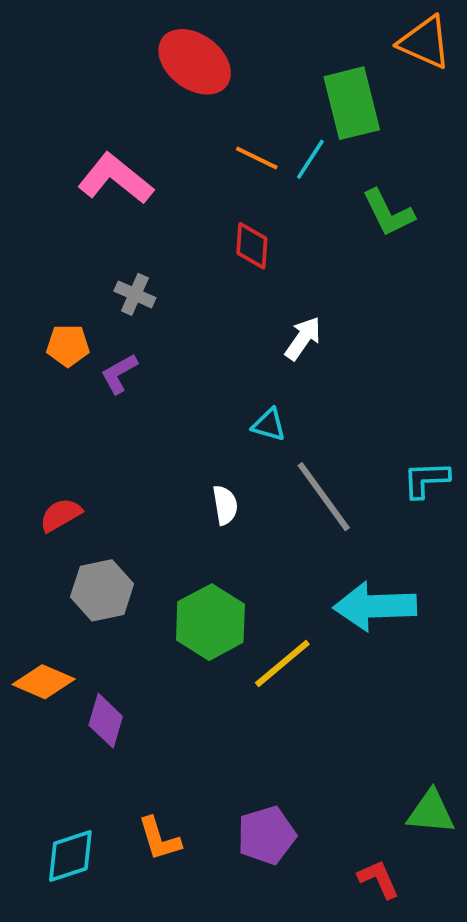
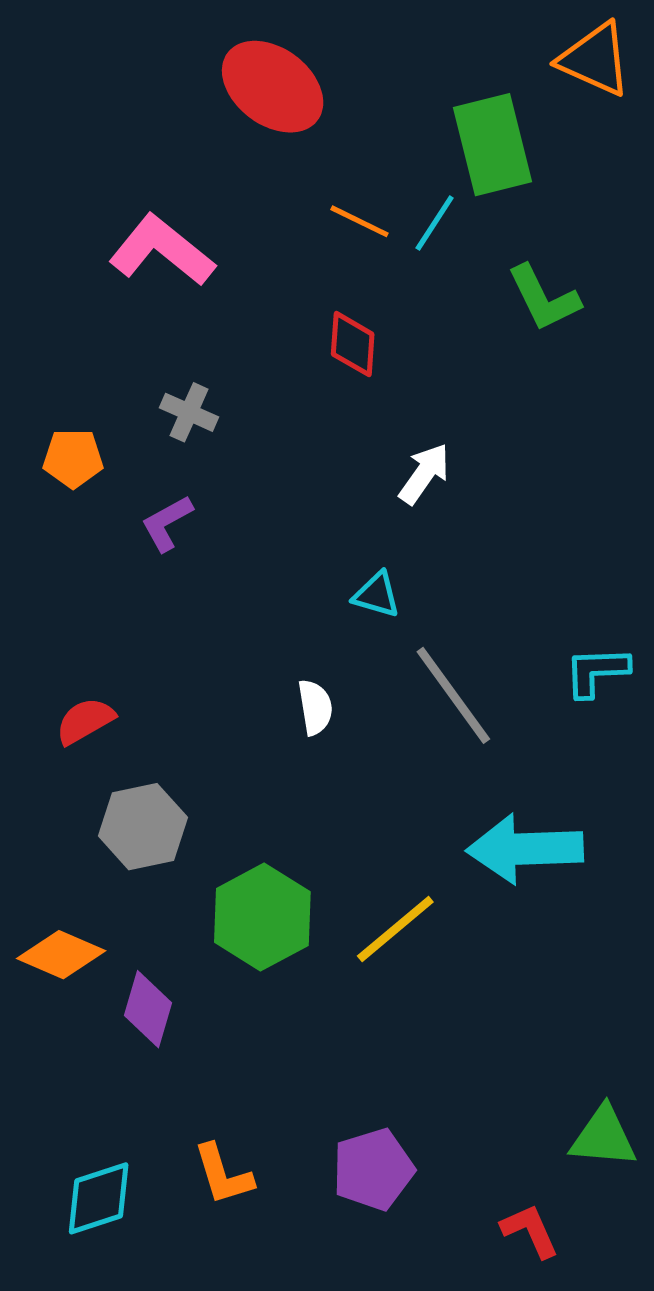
orange pentagon: (68, 346) -> (73, 458), moved
green hexagon: (210, 622) -> (262, 917), moved

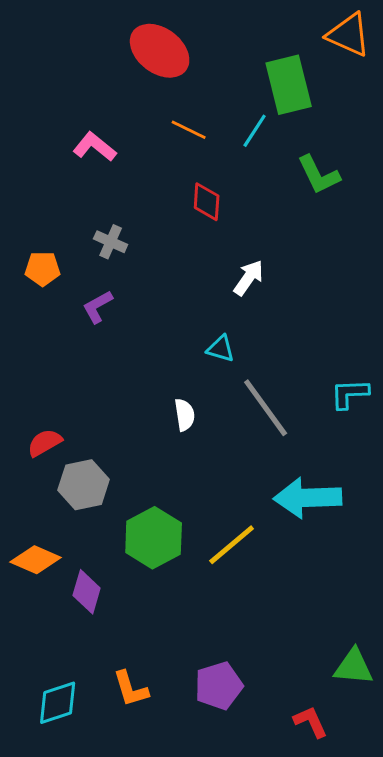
orange line: (360, 221) -> (189, 130), moved
pink L-shape: (162, 250) -> (95, 147), size x0.7
red semicircle: (85, 721) -> (45, 443), moved

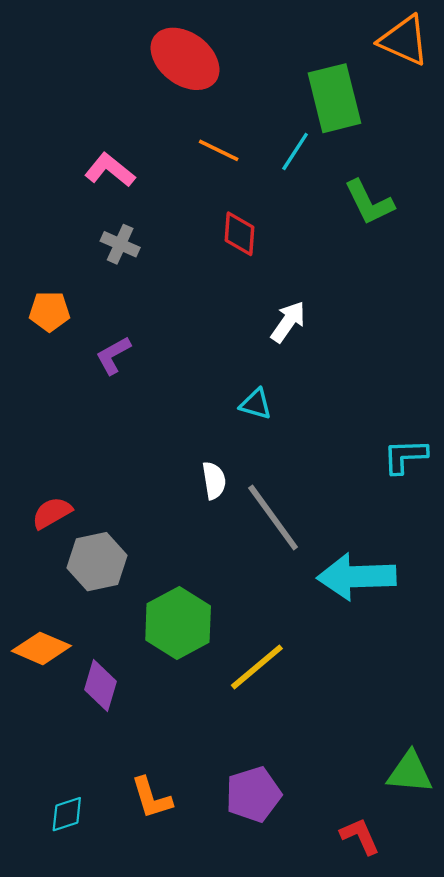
gray cross: (111, 242) -> (120, 244), moved
gray line: (266, 408) -> (273, 518), moved
yellow line: (232, 545) -> (257, 667), moved
cyan diamond: (58, 703) -> (67, 814), size x0.7

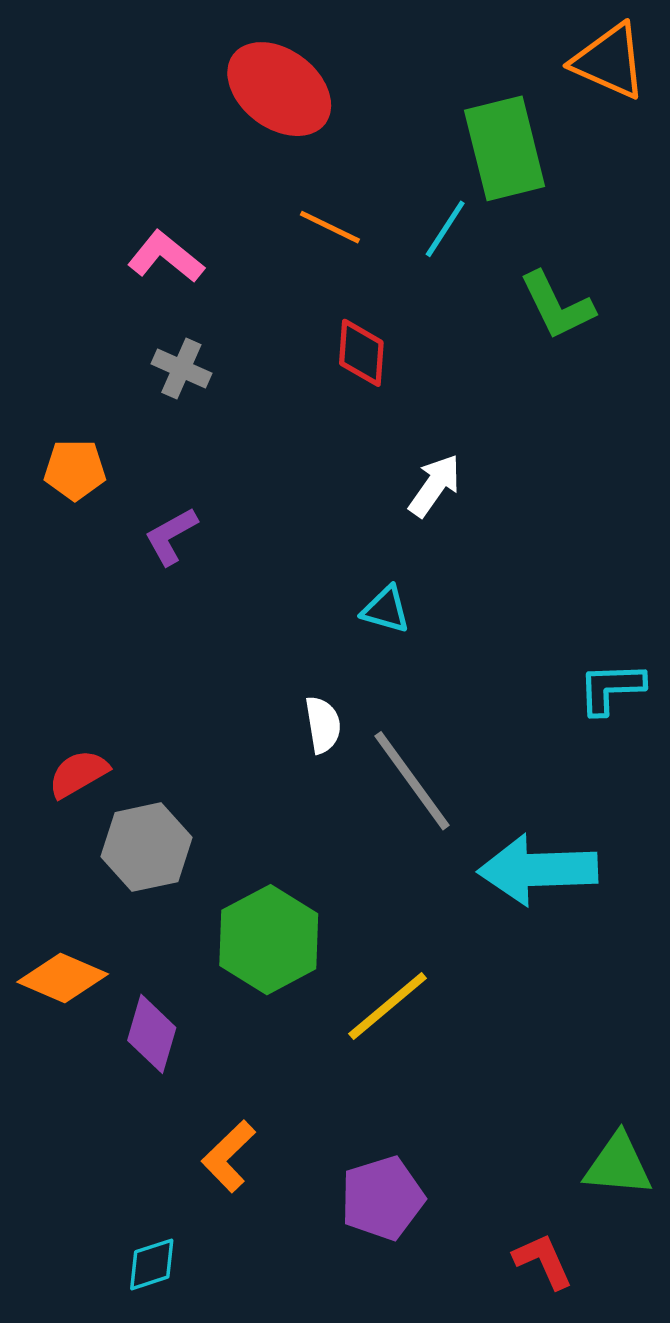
orange L-shape: (151, 798) -> (229, 1156), moved, turned 63
cyan diamond: (67, 814) -> (152, 1264), moved

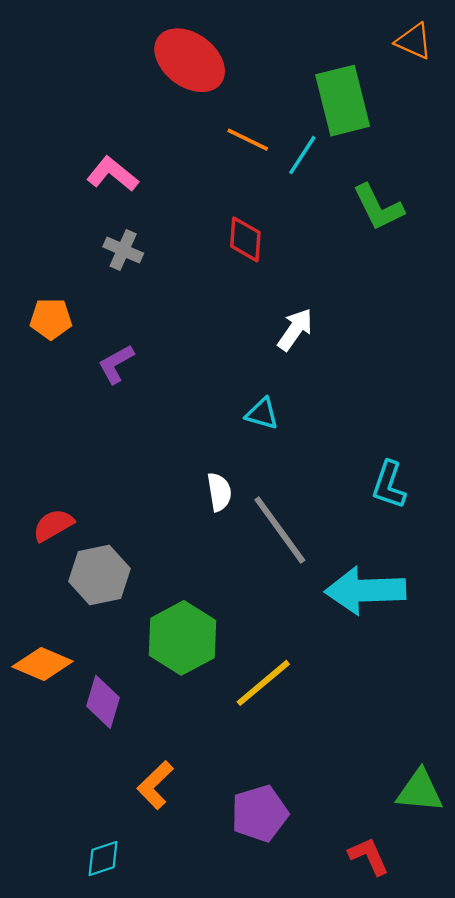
orange triangle: (609, 61) -> (414, 41), size x0.7
orange line: (330, 227) -> (248, 140), moved
cyan L-shape: (611, 688) -> (389, 485), moved, turned -69

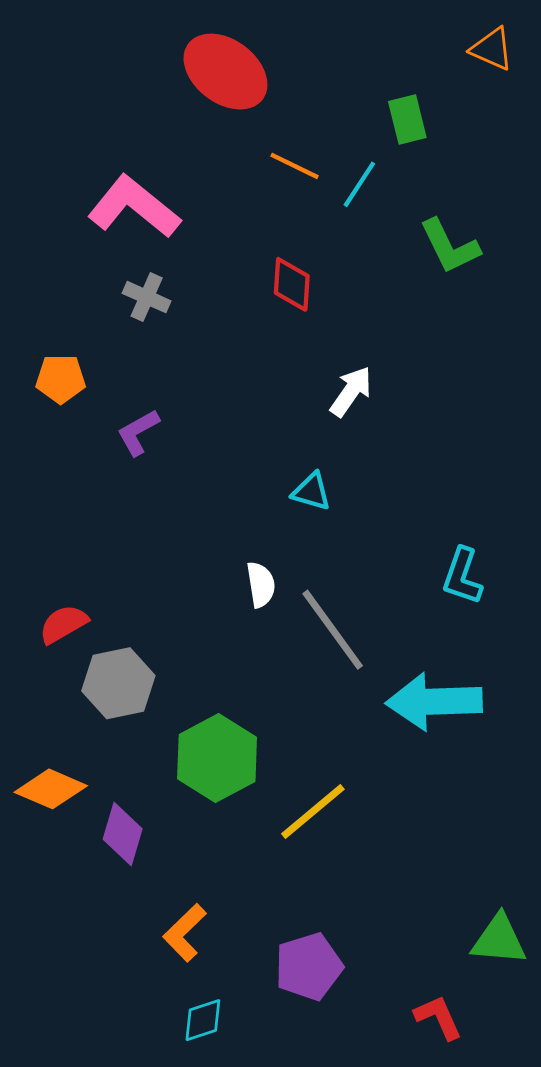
green rectangle: (343, 101) -> (407, 119), size x0.6
pink L-shape: (113, 174) -> (134, 207), size x1.5
cyan diamond: (103, 859) -> (203, 1020), moved

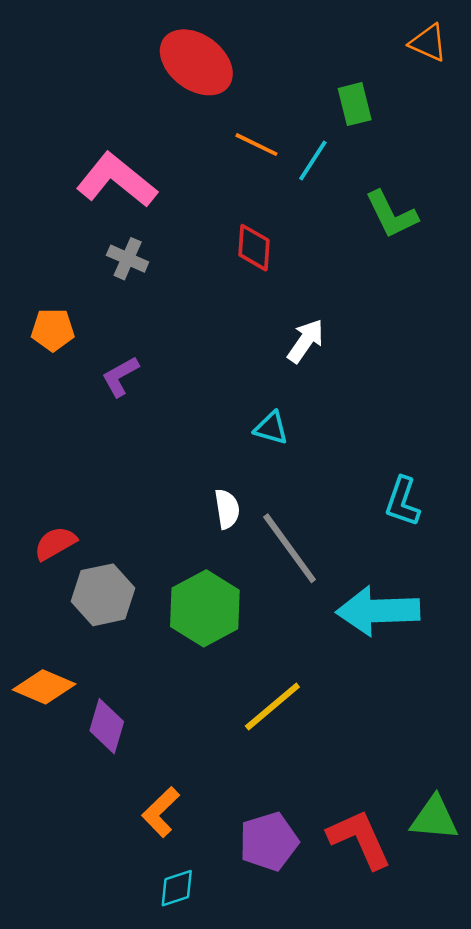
green hexagon: (217, 758) -> (205, 608), moved
red L-shape: (438, 1017) -> (360, 839), moved, size x1.5

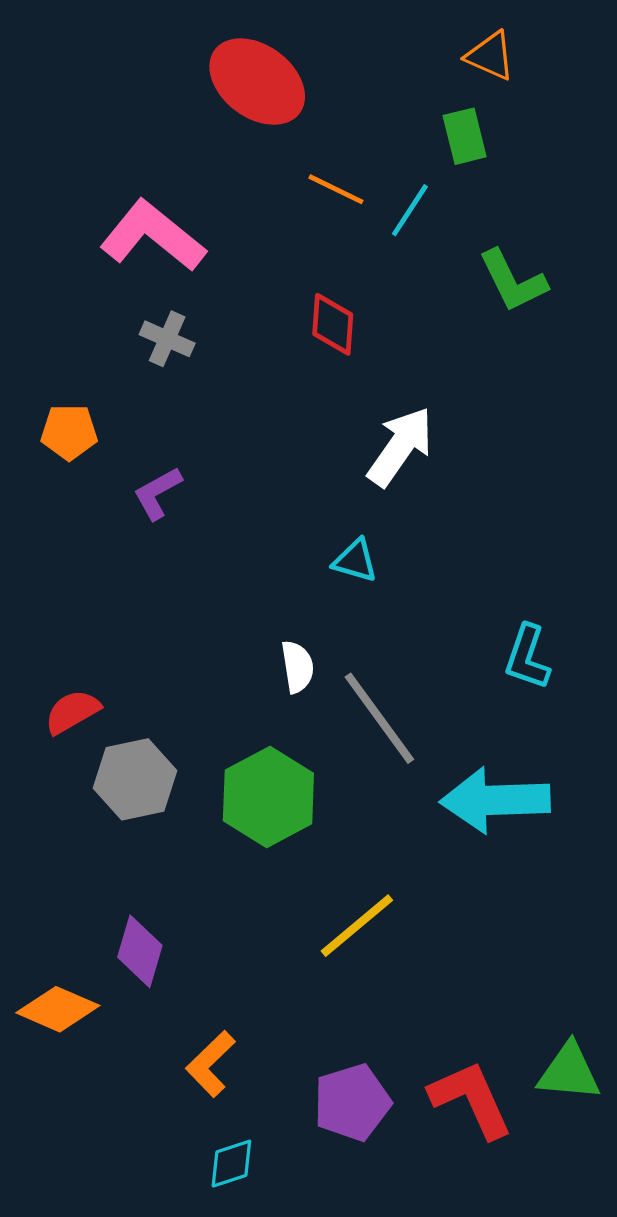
orange triangle: (428, 43) -> (490, 56), moved
white arrow: (306, 341) -> (400, 447), size x1.4
orange diamond: (44, 687) -> (58, 1009), moved

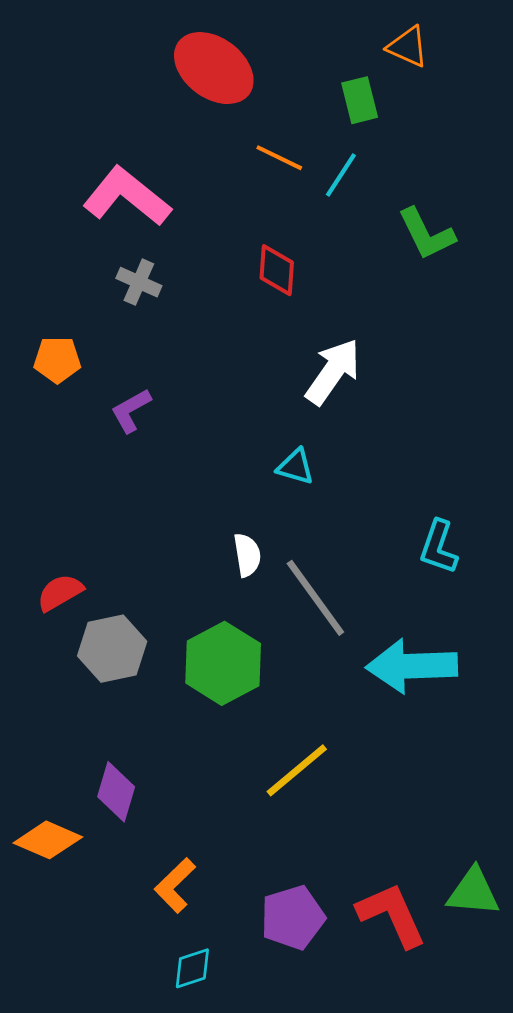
green rectangle: (465, 136) -> (360, 100), moved

